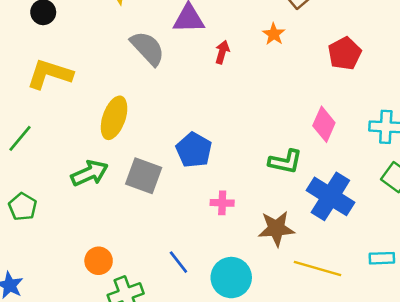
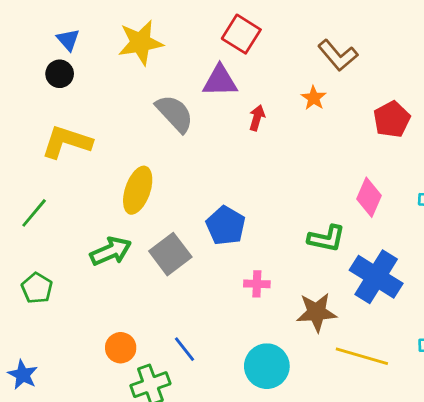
gray square: (144, 176) -> (170, 254), turned 33
blue line: (178, 262) -> (185, 349), moved

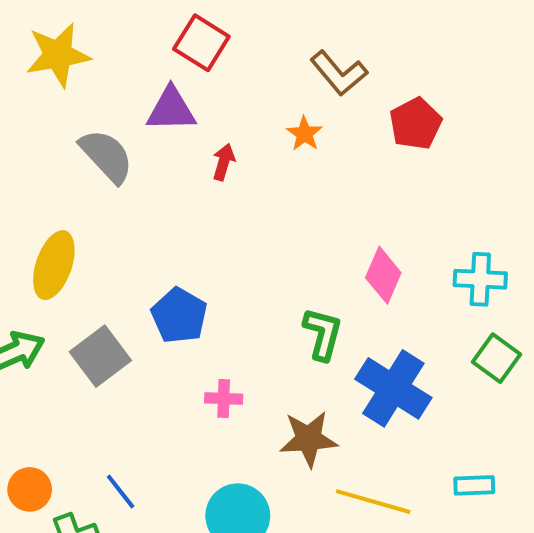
red pentagon: (392, 119) -> (416, 124), moved
green L-shape: (326, 238) -> (323, 334), turned -87

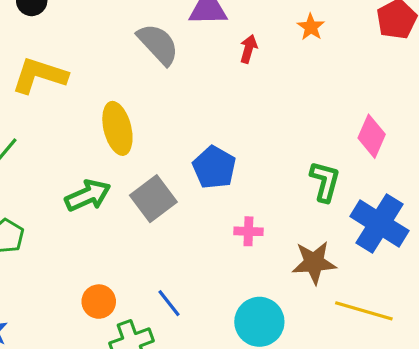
yellow ellipse: (54, 265) -> (117, 128), turned -33

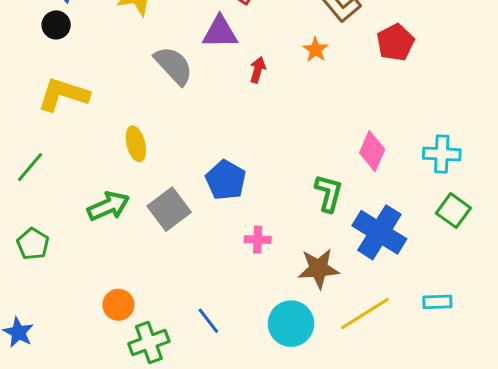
yellow ellipse: (117, 128) -> (136, 144), size x0.7
blue line: (169, 303) -> (208, 321), moved
yellow line: (364, 311) -> (365, 313), turned -48
cyan circle: (259, 322) -> (291, 324), moved

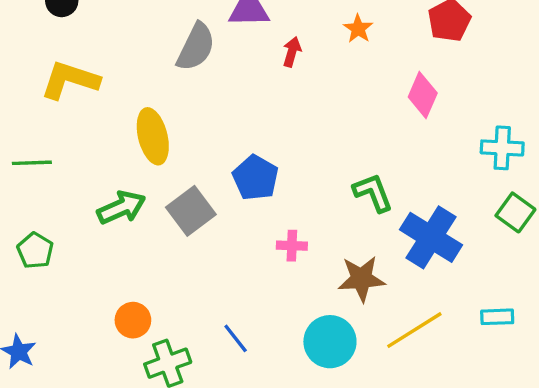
gray semicircle: (174, 66) -> (196, 47), turned 69
yellow ellipse: (136, 144) -> (153, 136), size x1.4
pink diamond: (372, 151) -> (423, 95), moved
green line: (30, 167) -> (32, 163), turned 48
green L-shape: (329, 193) -> (373, 193), turned -36

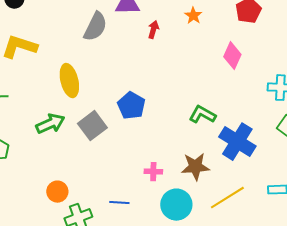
green L-shape: (373, 193) -> (202, 115), turned -40
pink cross: (292, 246) -> (153, 172), moved
blue line: (236, 338) -> (119, 203), turned -48

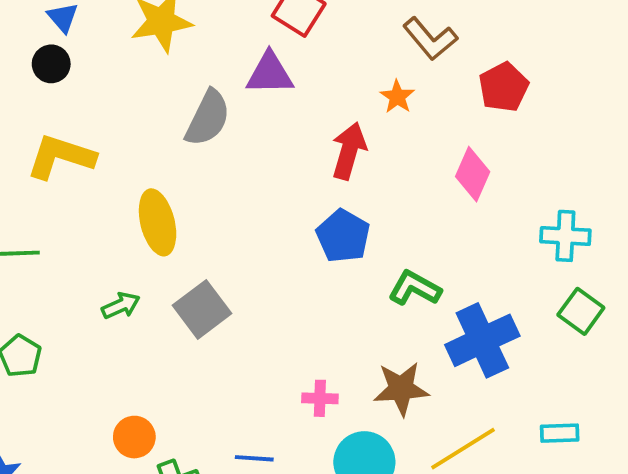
red arrow: (153, 30) -> (349, 151), moved, size x1.6
blue pentagon: (131, 106) -> (343, 236), moved
green arrow: (50, 124) -> (121, 306), size x0.7
blue cross: (237, 142) -> (482, 340), turned 33

